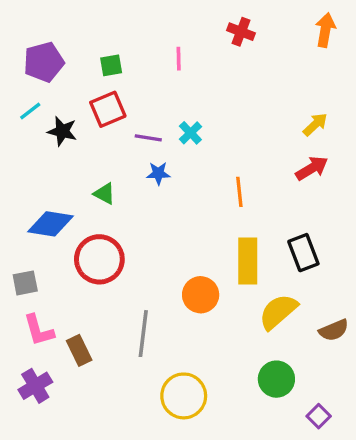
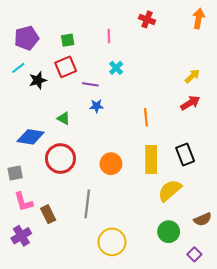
black star: (62, 131) -> (38, 80), turned -30
cyan cross: (190, 133) -> (116, 68), moved
orange circle: (201, 295) -> (111, 164), moved
brown semicircle: (334, 330) -> (203, 219), moved

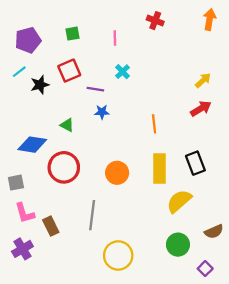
green square: (68, 40) -> (73, 34), moved

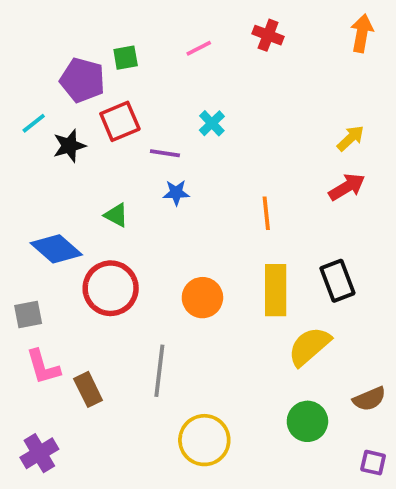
pink line: (115, 38) -> (199, 48), moved, turned 64
purple pentagon: (28, 40) -> (82, 80), moved, turned 30
blue diamond: (32, 145) -> (56, 249), turned 32
purple cross: (22, 249) -> (39, 453), moved
purple square: (205, 269) -> (373, 463), moved, turned -32

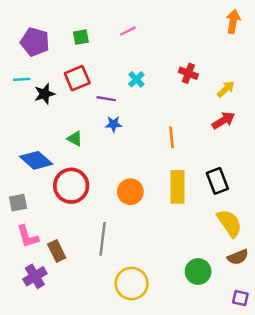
red cross: (268, 35) -> (188, 73), moved
purple pentagon: (82, 80) -> (35, 42), moved
cyan line: (34, 123) -> (22, 79), turned 35
yellow semicircle: (309, 346) -> (229, 223), moved, turned 96
purple cross: (39, 453) -> (35, 276), moved

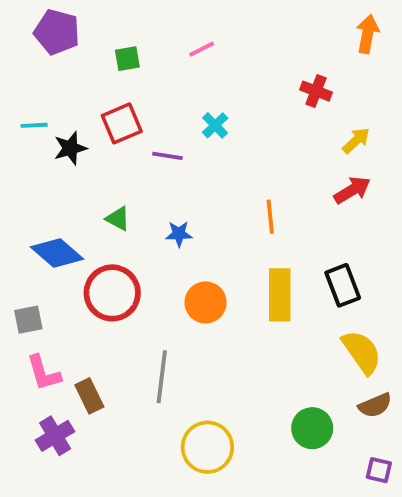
purple pentagon: (35, 42) -> (57, 32), moved
red cross: (188, 73) -> (316, 91), moved
blue star: (113, 124) -> (179, 234), moved

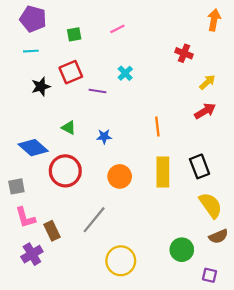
cyan line: (34, 125) -> (31, 51), moved
gray line: (162, 377) -> (94, 220), turned 32
purple square: (379, 470) -> (210, 275), moved

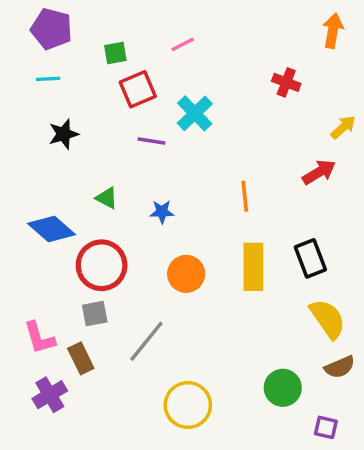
red square: (71, 72) -> (138, 89), moved
cyan cross: (125, 73) -> (195, 113), size x1.5
yellow arrow: (207, 82) -> (343, 127), moved
gray square: (16, 186) -> (95, 314), moved

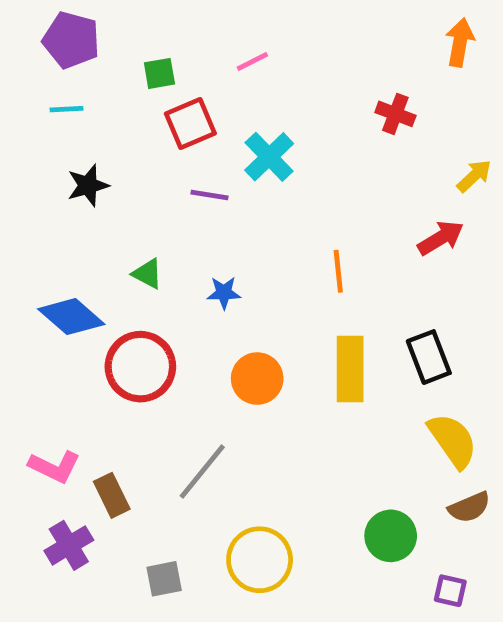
gray square: (95, 314) -> (164, 579), moved
pink L-shape: (39, 338) -> (55, 467), turned -48

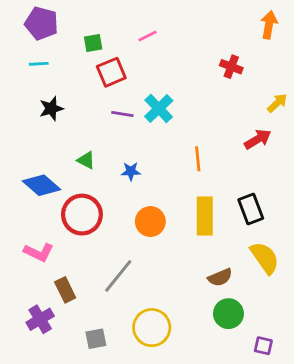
cyan cross: (269, 157) -> (159, 109), moved
pink L-shape: (55, 467) -> (39, 252), moved
brown semicircle: (469, 507) -> (220, 277), moved

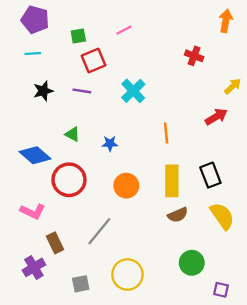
purple line: (122, 114) -> (82, 91), moved
brown semicircle: (220, 277) -> (178, 215), moved

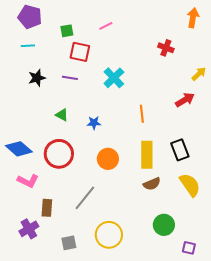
red square: (94, 61) -> (80, 52), turned 35
blue diamond: (35, 155) -> (19, 149), moved
brown rectangle: (55, 243) -> (47, 208), turned 30

